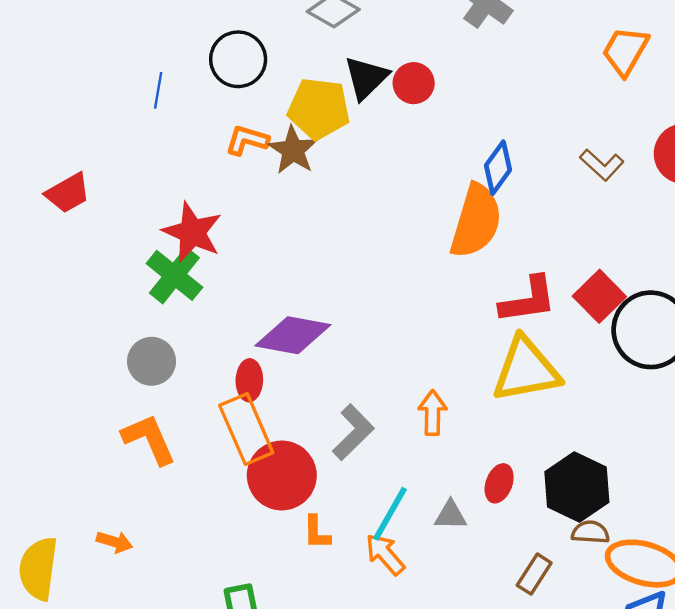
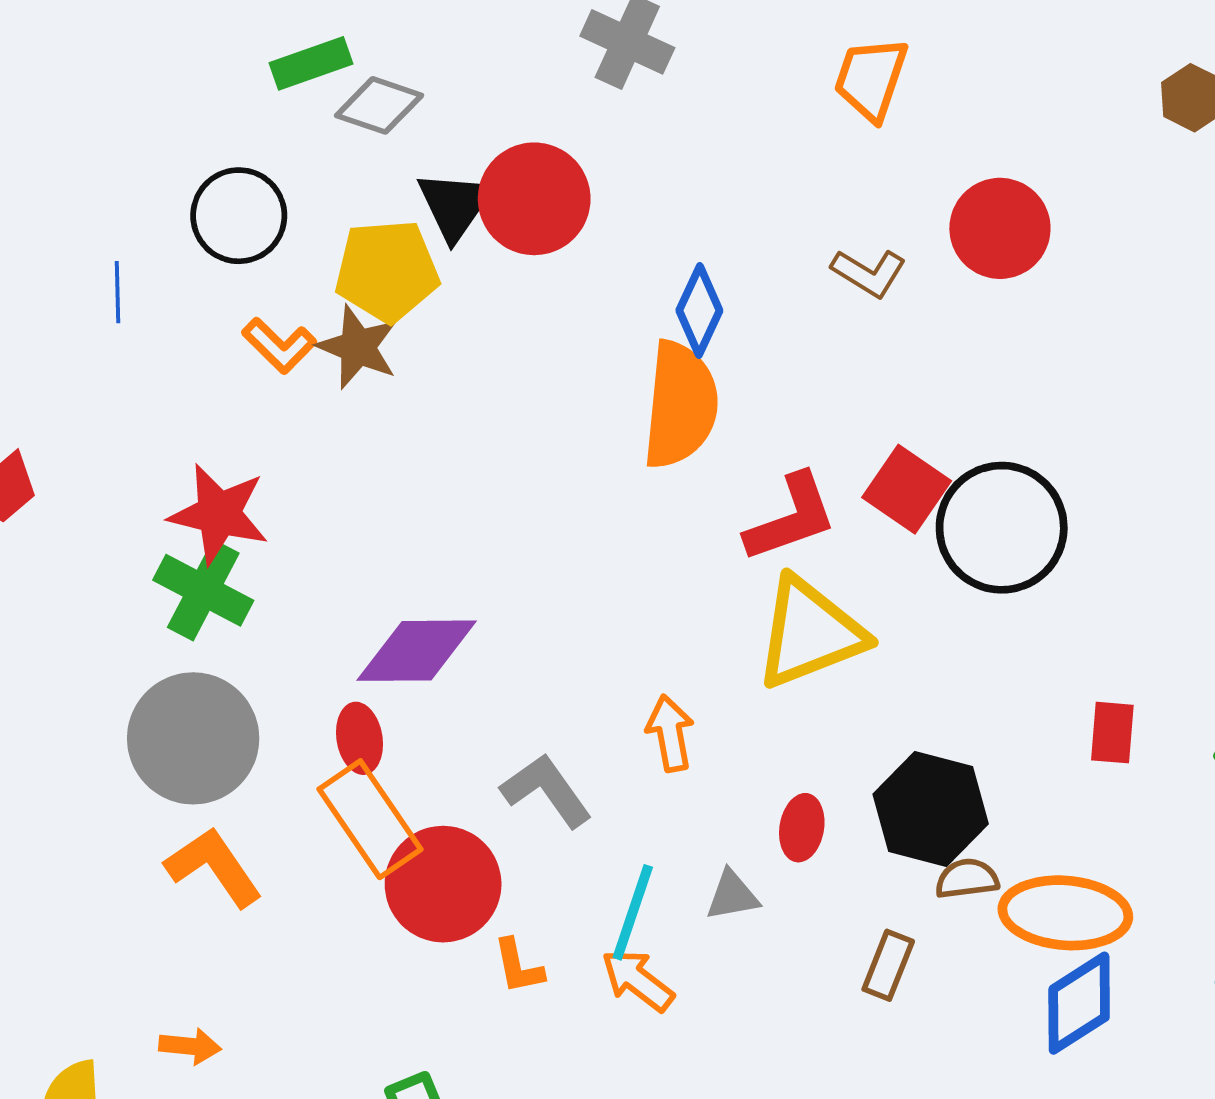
red circle: (414, 83) -> (534, 199), size x1.6
orange L-shape: (247, 140) -> (279, 345), turned -141
gray circle: (152, 361) -> (193, 738), size x1.6
gray L-shape: (353, 432) -> (546, 790), turned -70

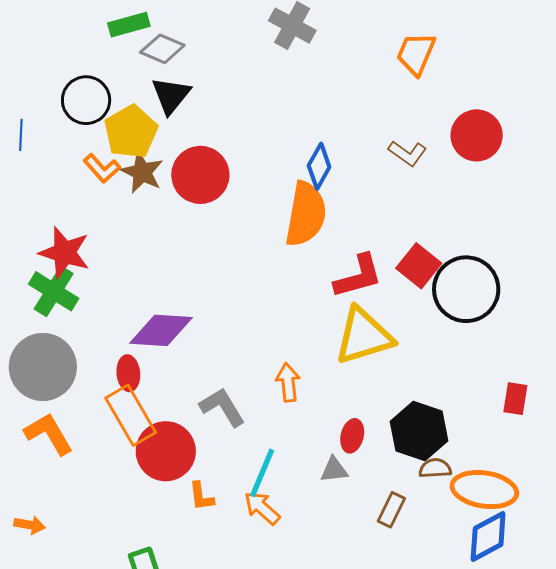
red circle: (534, 199) -> (200, 175), moved
black triangle: (455, 205) -> (171, 95), moved
yellow pentagon: (387, 271) -> (131, 132), moved, turned -30
gray triangle: (732, 895) -> (334, 470), moved

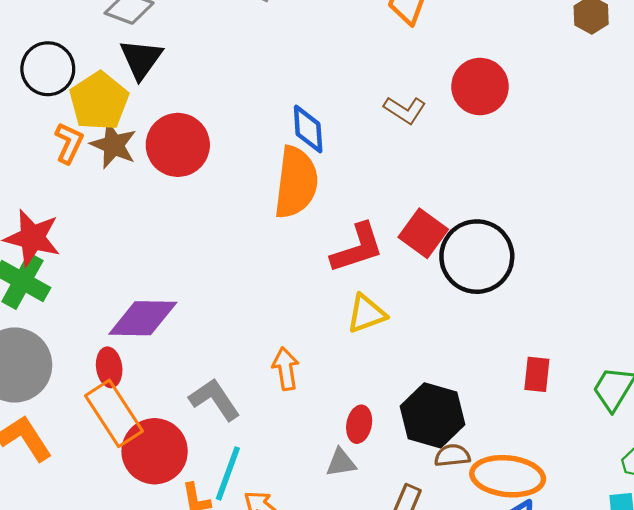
blue diamond: (319, 166) -> (308, 129), turned -30
orange L-shape: (102, 168) -> (69, 143), turned -111
yellow triangle: (364, 336) -> (366, 314), size x0.6
cyan line: (262, 473) -> (228, 473), moved

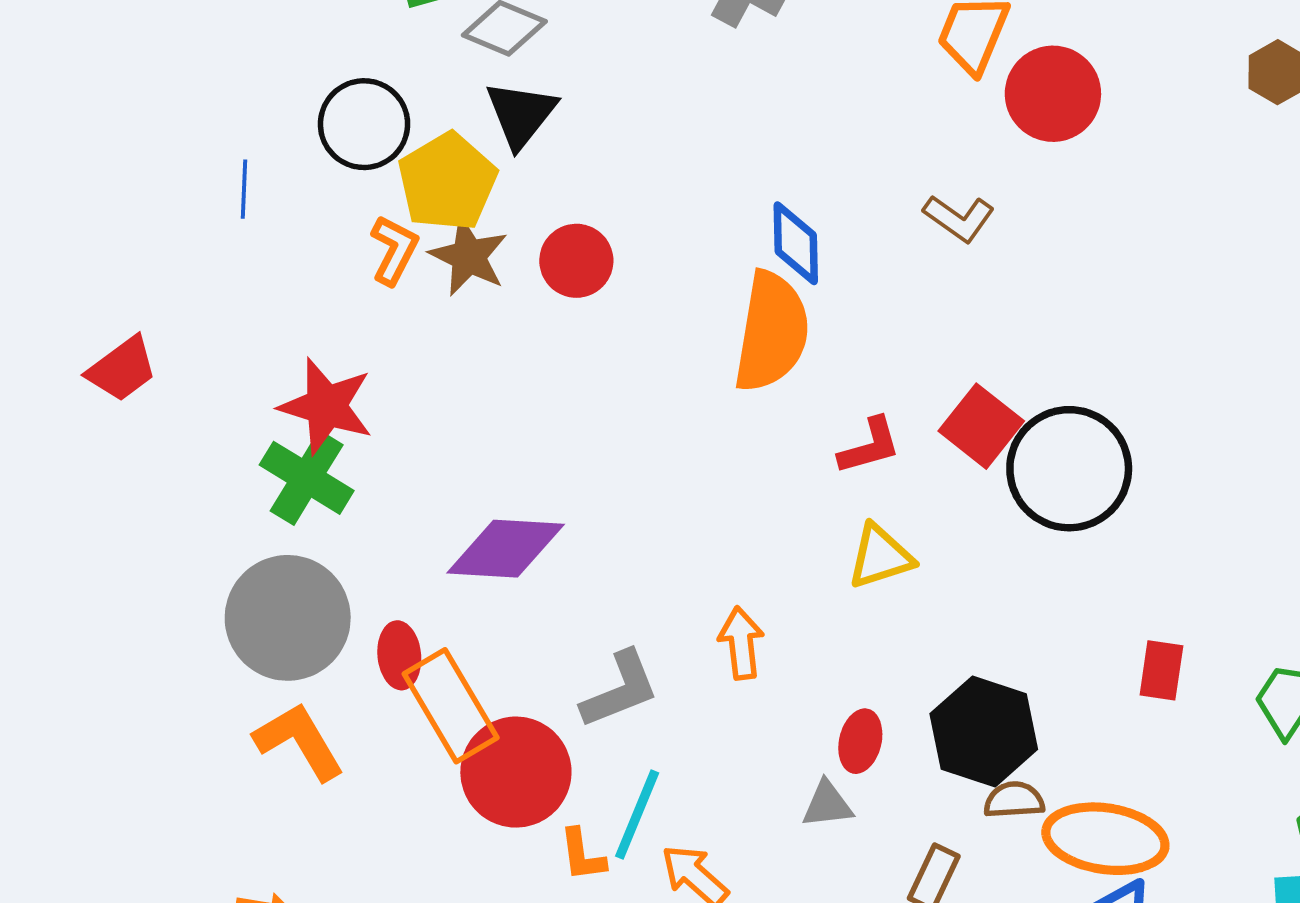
red circle: (480, 87) -> (1053, 94), moved
red circle: (178, 145) -> (576, 261), size x0.7
red L-shape: (357, 248) -> (870, 446), size x0.7
red ellipse: (109, 367) -> (399, 655), moved
gray L-shape: (215, 399) -> (620, 690), turned 100

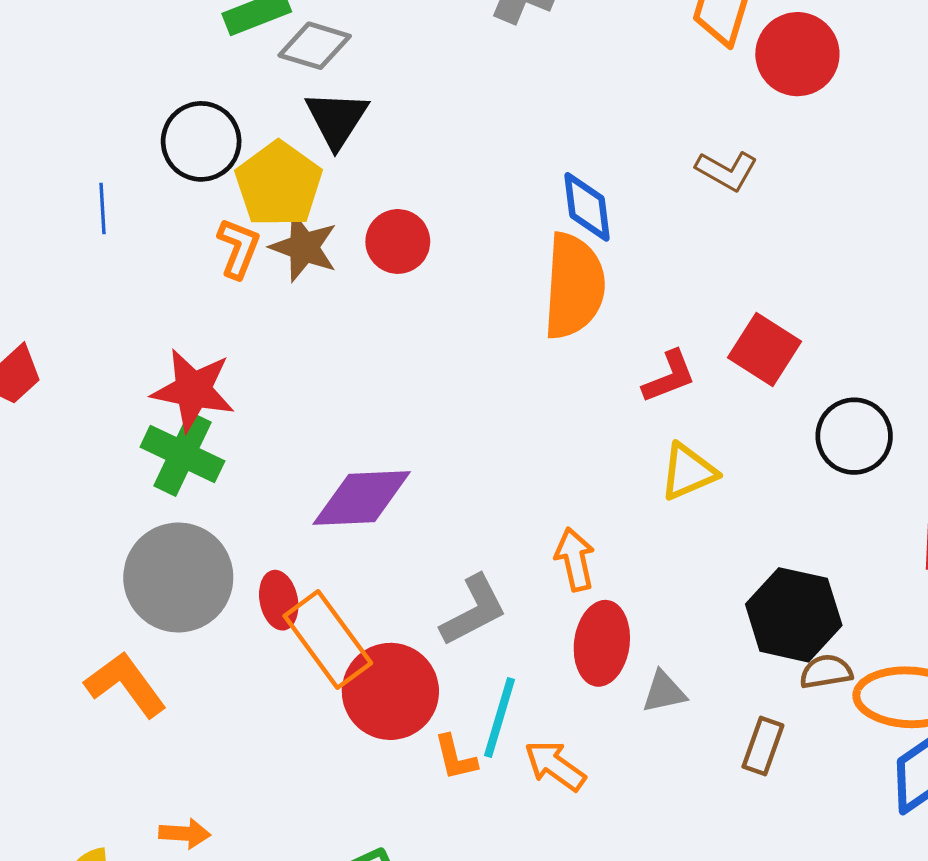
black circle: (1069, 469) -> (854, 436), moved, size x0.7
orange L-shape: (299, 741) -> (126, 684), moved
red ellipse: (860, 741) -> (602, 643), moved, size x1.5

